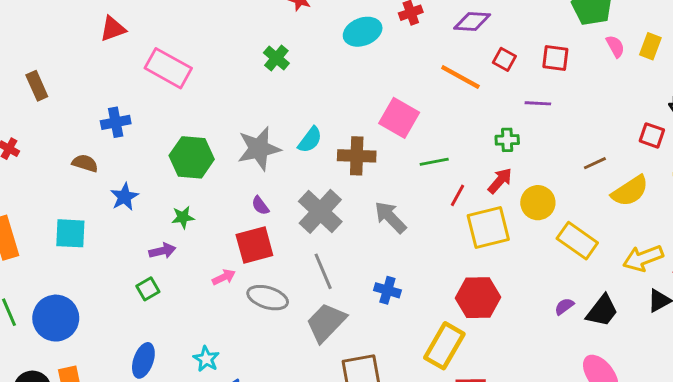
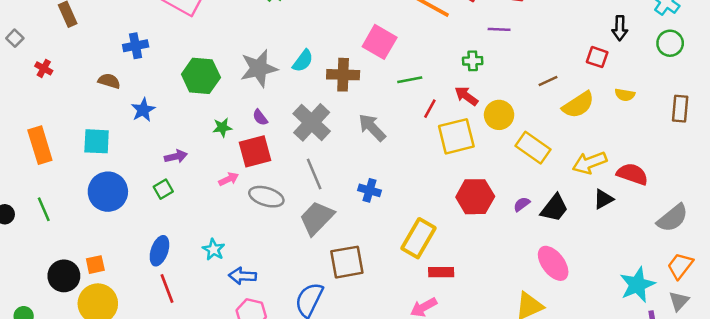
red arrow: (500, 181) -> (466, 96), turned -95
green star: (183, 217) -> (222, 127), moved
red hexagon: (478, 298) -> (475, 197), moved
blue circle: (56, 318) -> (108, 192), moved

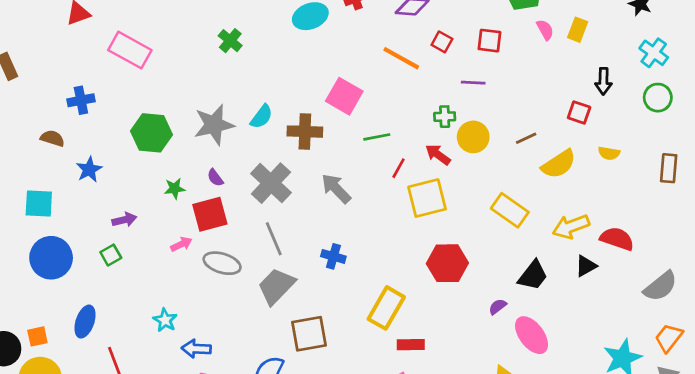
yellow circle: (499, 115) -> (473, 137), moved
purple semicircle: (522, 204) -> (498, 307), moved
blue ellipse: (159, 251) -> (85, 322), moved

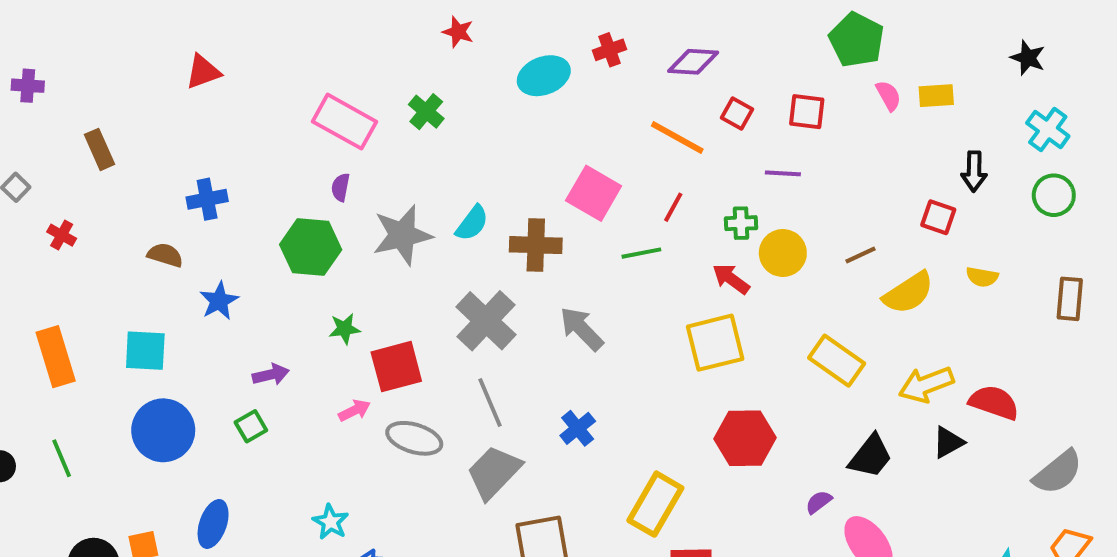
yellow rectangle: (578, 30) -> (936, 96), turned 65
pink rectangle: (130, 50) -> (345, 122), moved
red line: (399, 168) -> (673, 207), moved
purple semicircle: (215, 178) -> (341, 187), moved, turned 48
blue cross: (333, 256) -> (578, 428), turned 35

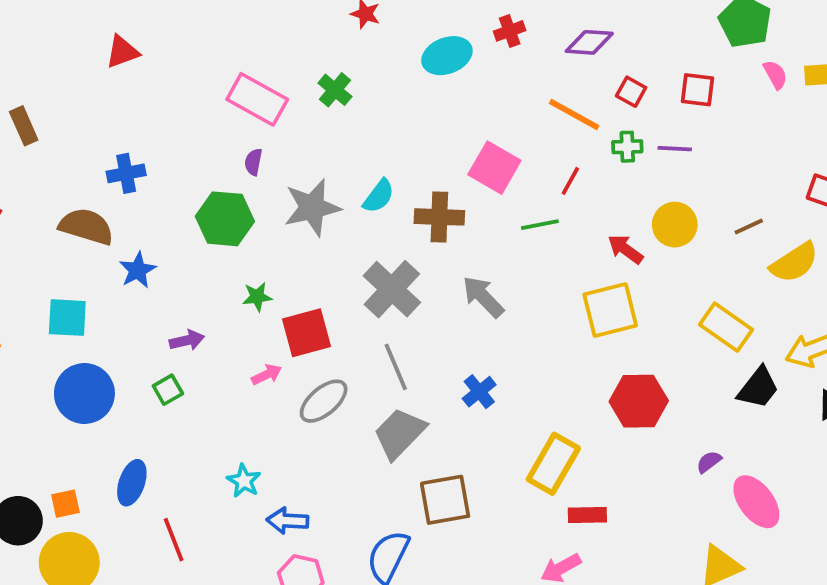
green cross: (741, 223) -> (627, 147), moved
brown semicircle: (165, 255) -> (86, 226), size x1.6
gray ellipse: (414, 438) -> (324, 401), turned -57
black trapezoid: (870, 456) -> (758, 388), moved

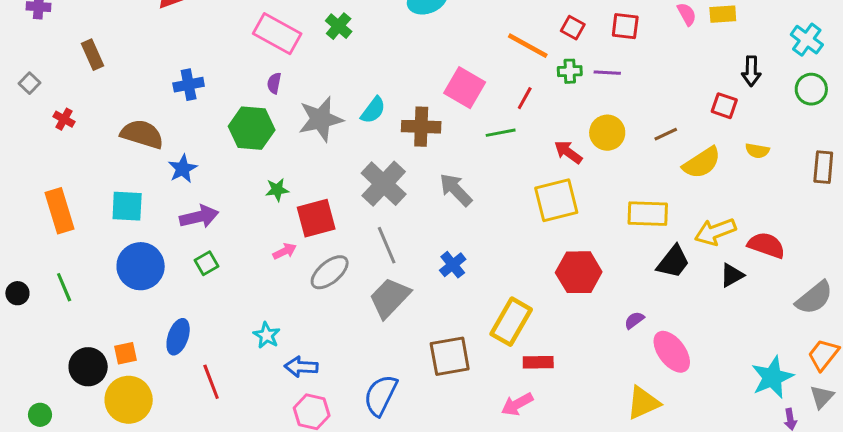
blue cross: (126, 173) -> (189, 85), moved
yellow rectangle: (726, 327) -> (648, 214), turned -33
purple arrow: (187, 340) -> (199, 217), moved, size x1.4
brown square: (445, 500) -> (450, 356), moved

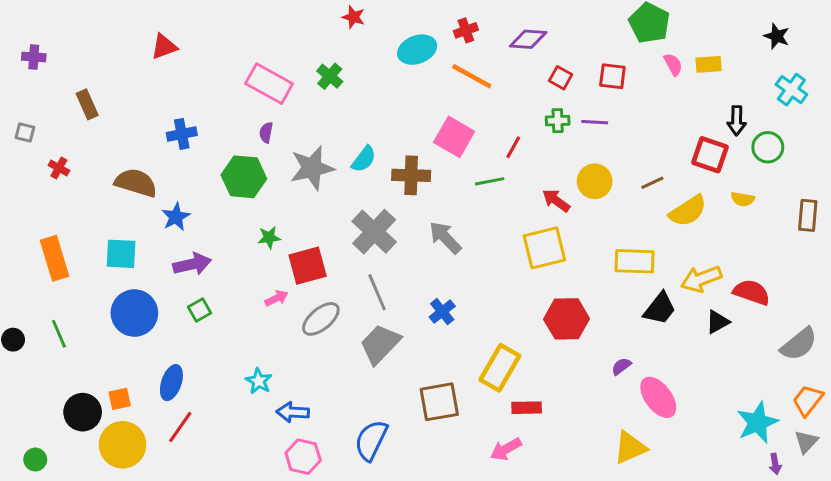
orange line: (528, 46) -> (472, 76), moved
gray square: (29, 83) -> (25, 132), turned -30
green circle: (811, 89) -> (768, 147), moved
red square: (724, 106) -> (710, 155), size x1.4
red line: (211, 382) -> (180, 427), moved, turned 56

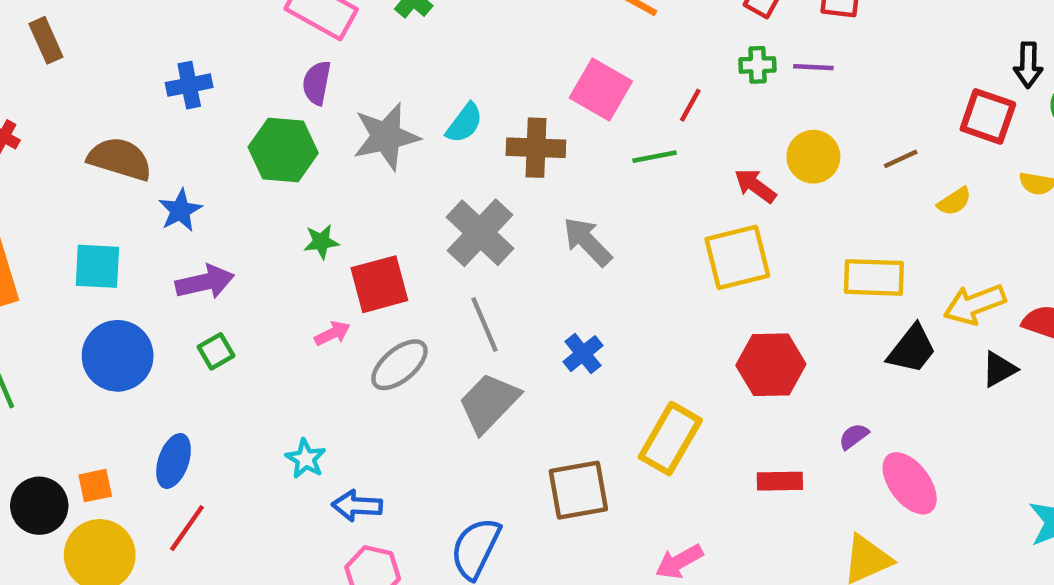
purple semicircle: (266, 132) -> (317, 83), size x1.4
yellow semicircle: (688, 211) -> (954, 201), size x0.6
red rectangle: (527, 408) -> (780, 481), moved

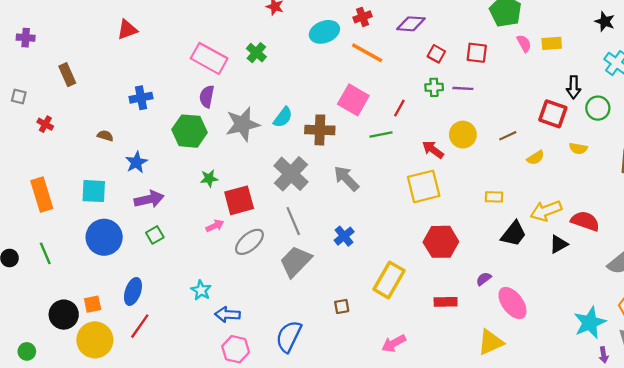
brown semicircle: (120, 159) -> (105, 136), size x0.5
yellow rectangle: (874, 277) -> (494, 197), size x0.6
brown square: (578, 490) -> (342, 306), size x0.5

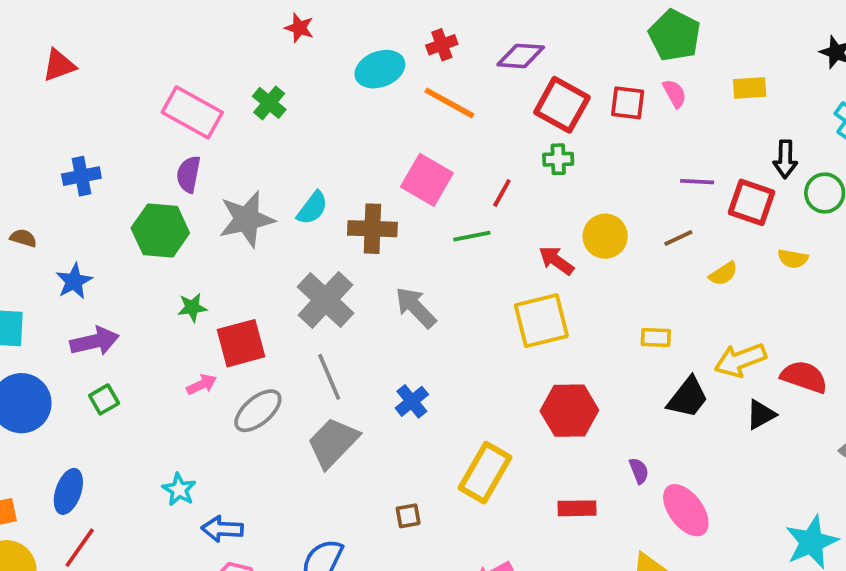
pink semicircle: (524, 43) -> (675, 94), moved
red square: (436, 54) -> (562, 105), size x1.8
purple line: (463, 88) -> (697, 182), moved
purple semicircle: (484, 279) -> (639, 471), turned 105

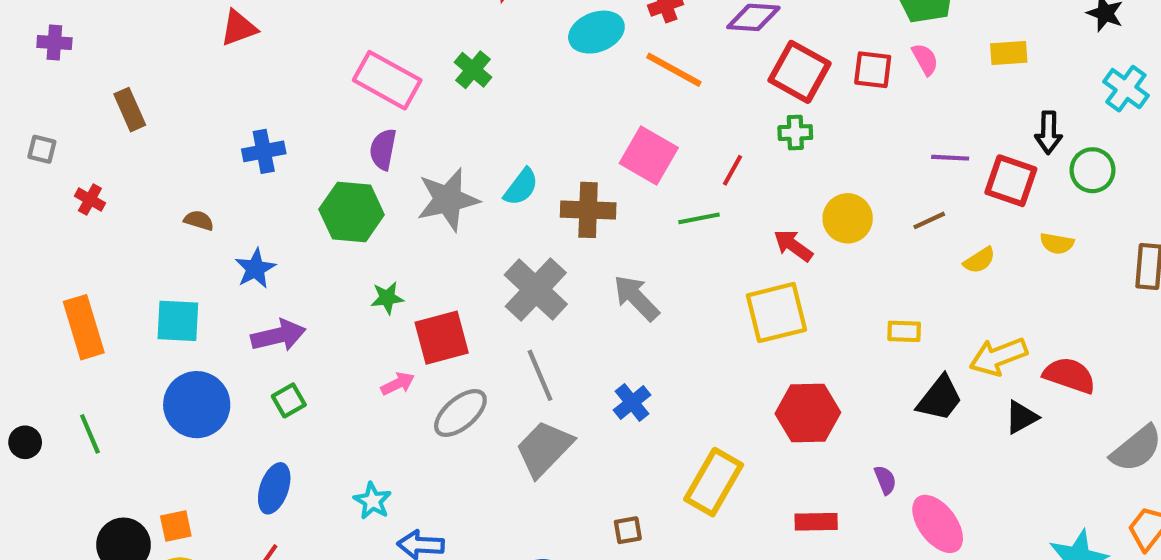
blue ellipse: (68, 491) -> (274, 488), moved

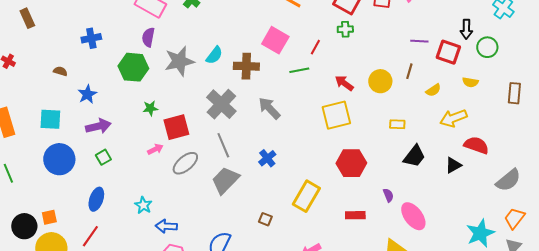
yellow circle: (848, 218) -> (380, 81), moved
brown line: (929, 220) -> (409, 71), turned -49
yellow arrow: (998, 356) -> (453, 118), moved
brown square: (628, 530) -> (265, 219), turned 32

